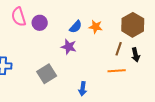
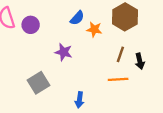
brown hexagon: (133, 25) -> (125, 17), moved
blue semicircle: (76, 27) -> (77, 18), moved

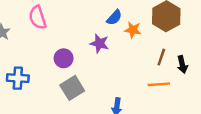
purple circle: (31, 25) -> (64, 58), moved
purple star: (64, 52) -> (99, 43), moved

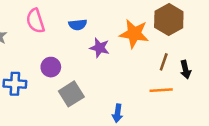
blue semicircle: (114, 17) -> (78, 25), moved, turned 42
orange star: (133, 30) -> (134, 34), size x1.6
purple circle: (64, 58) -> (51, 67), moved

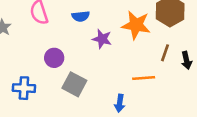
blue cross: (15, 84) -> (24, 88), moved
orange line: (161, 90) -> (144, 78), moved
gray square: (71, 94) -> (74, 84), turned -30

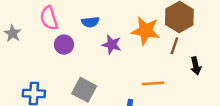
brown line: (165, 53) -> (174, 46), moved
purple circle: (54, 58) -> (64, 45), moved

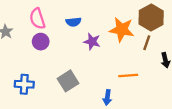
purple circle: (64, 45) -> (41, 42), moved
gray square: (84, 90) -> (68, 81), turned 30

